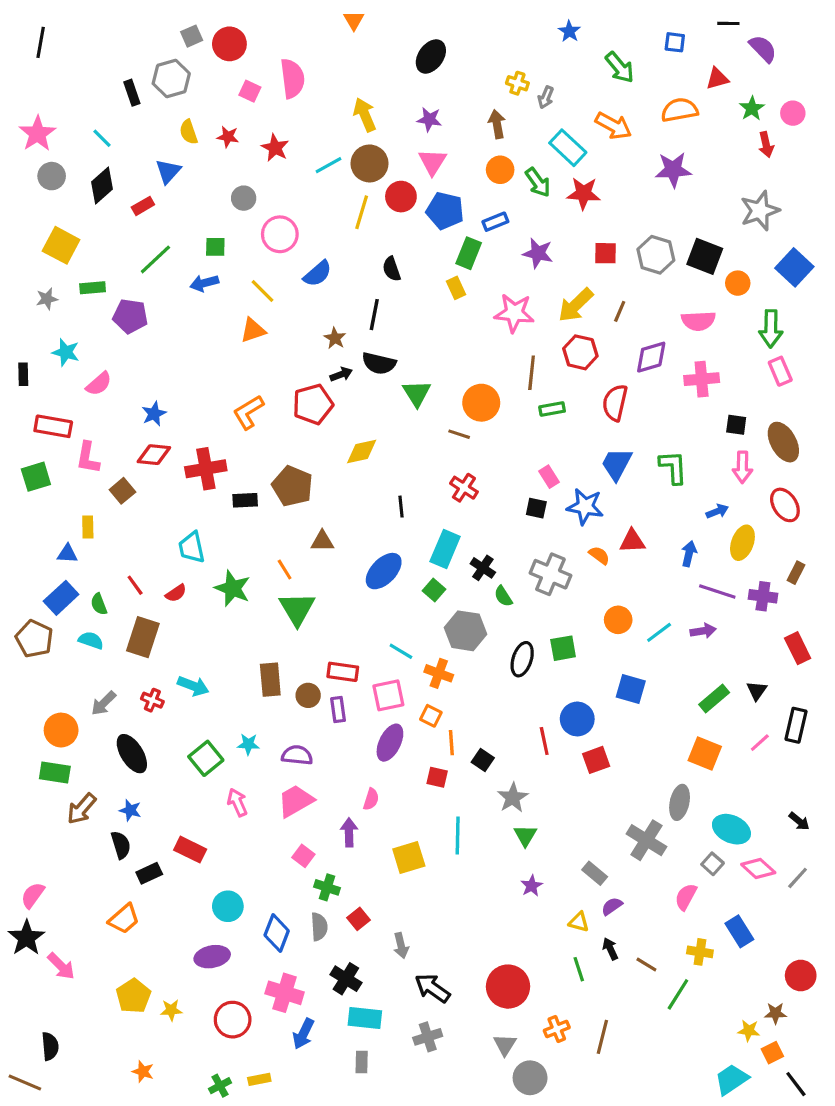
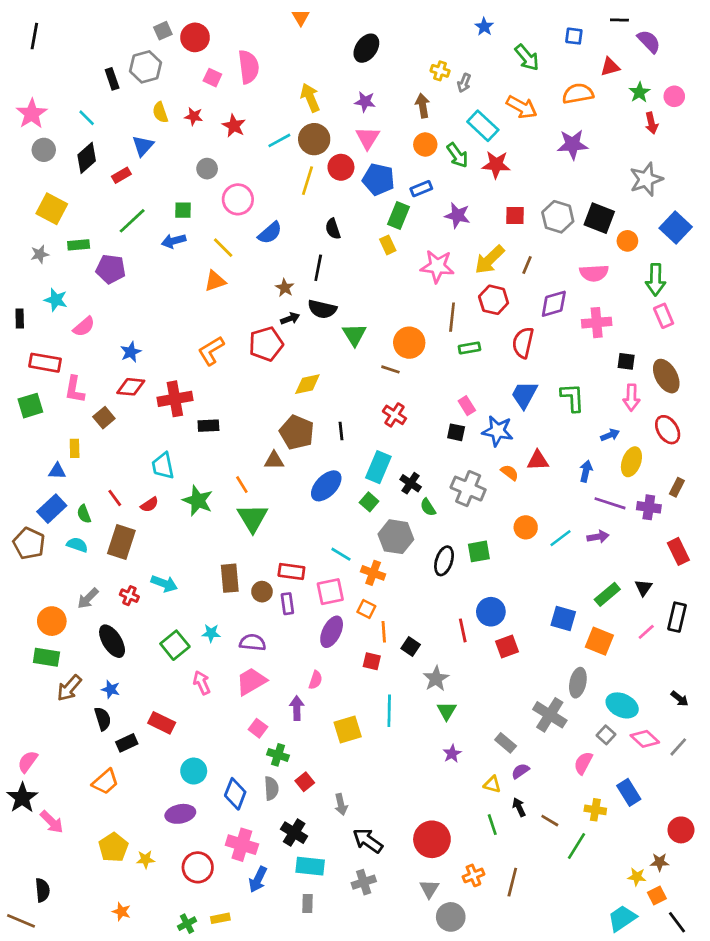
brown pentagon: (292, 486) -> (297, 432), moved
blue square: (631, 689) -> (563, 618), moved

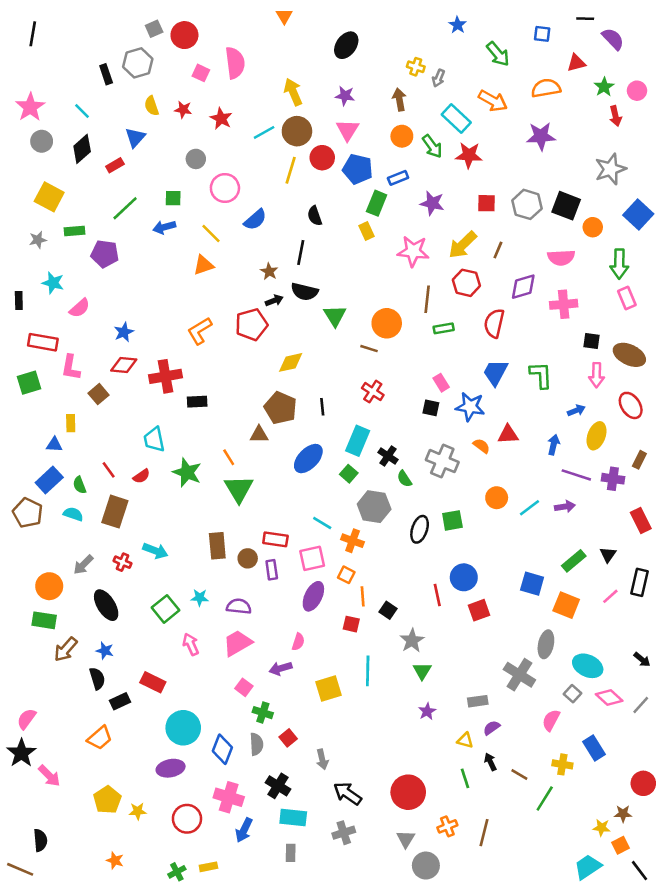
brown ellipse: (666, 376) -> (629, 355), turned -36
purple arrow: (297, 708) -> (281, 668), turned -105
gray rectangle: (506, 743) -> (478, 701), turned -48
cyan circle: (194, 771) -> (183, 728), size x1.4

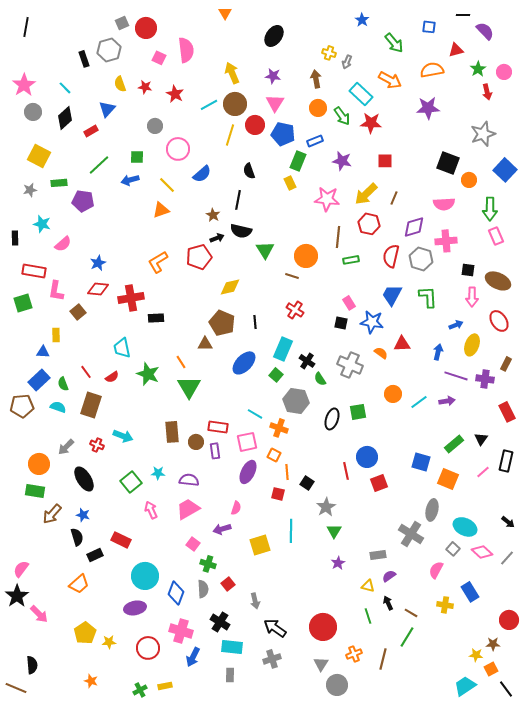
gray hexagon: (527, 204) -> (421, 259), moved
brown pentagon: (28, 513) -> (22, 406), turned -30
green line: (545, 799) -> (407, 637), moved

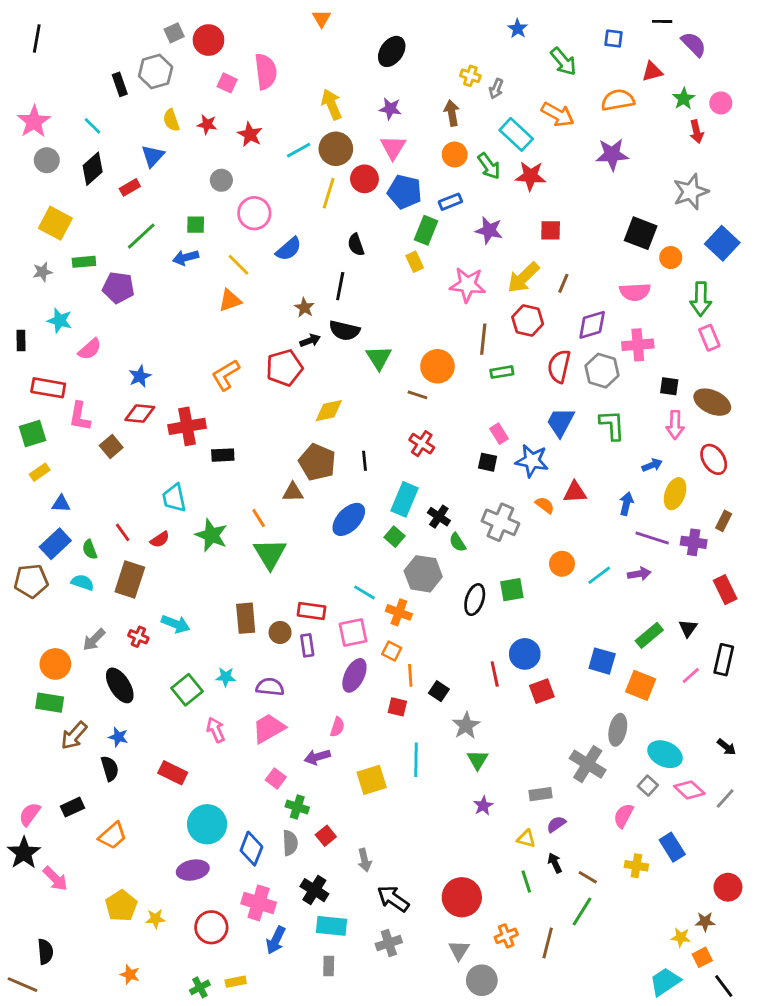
yellow rectangle: (56, 335) -> (40, 472), moved, turned 56
black rectangle: (95, 555) -> (73, 807), moved

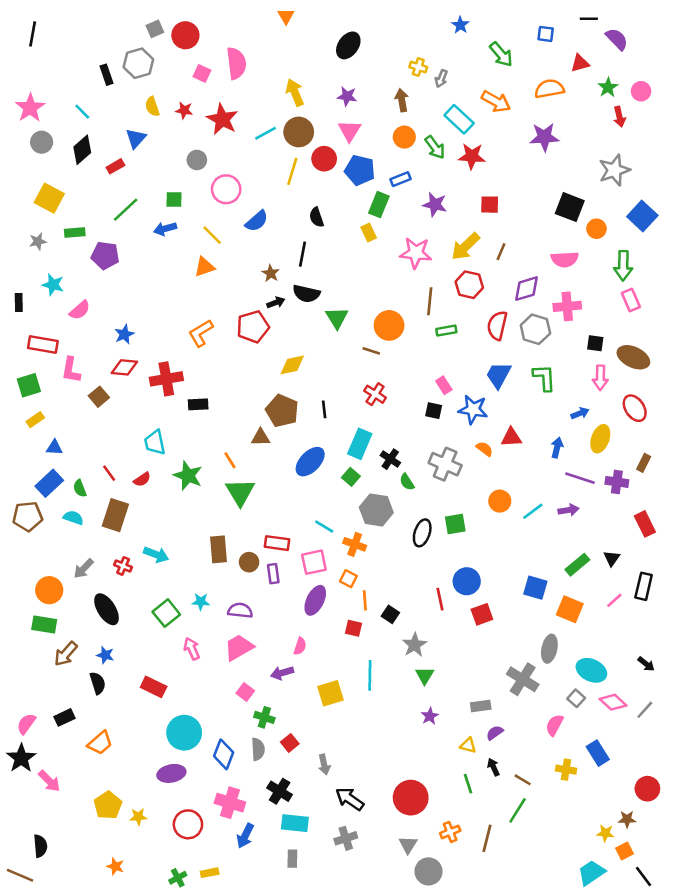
red star: (250, 134) -> (222, 119), size x1.4

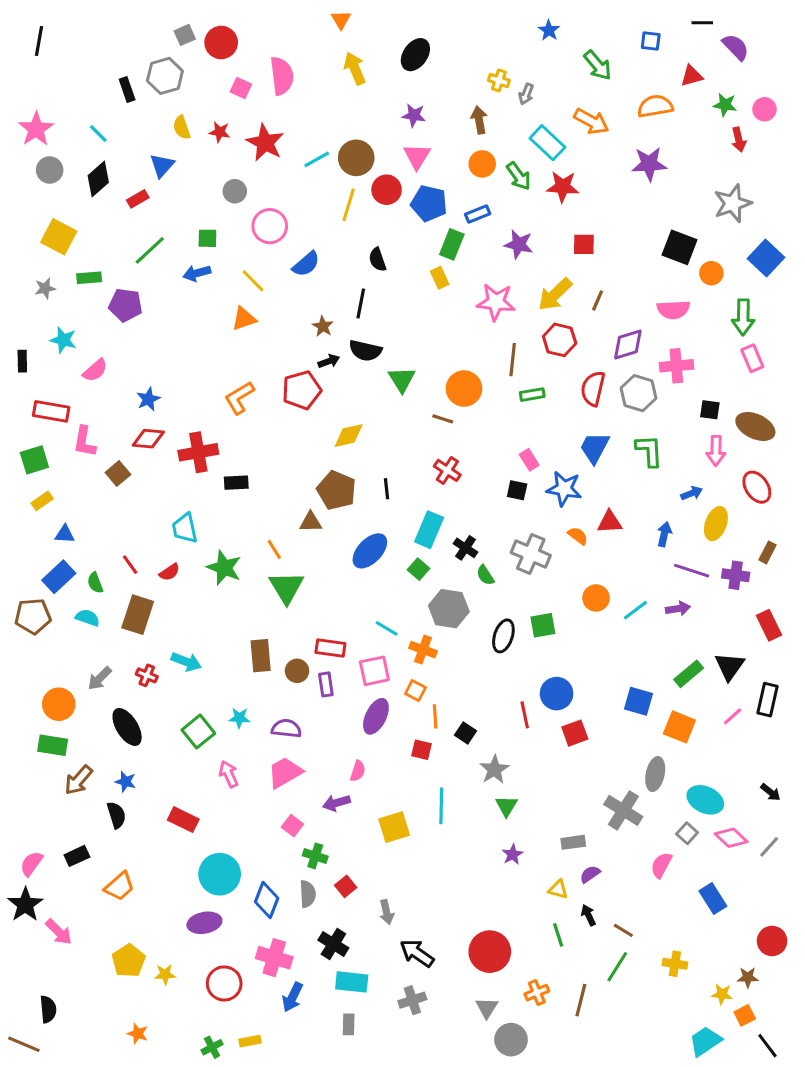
green star: (608, 87) -> (725, 105), turned -30
yellow arrow: (295, 93) -> (355, 68), moved
black triangle: (612, 558) -> (730, 666), size x1.5
yellow cross: (566, 770) -> (675, 964), moved

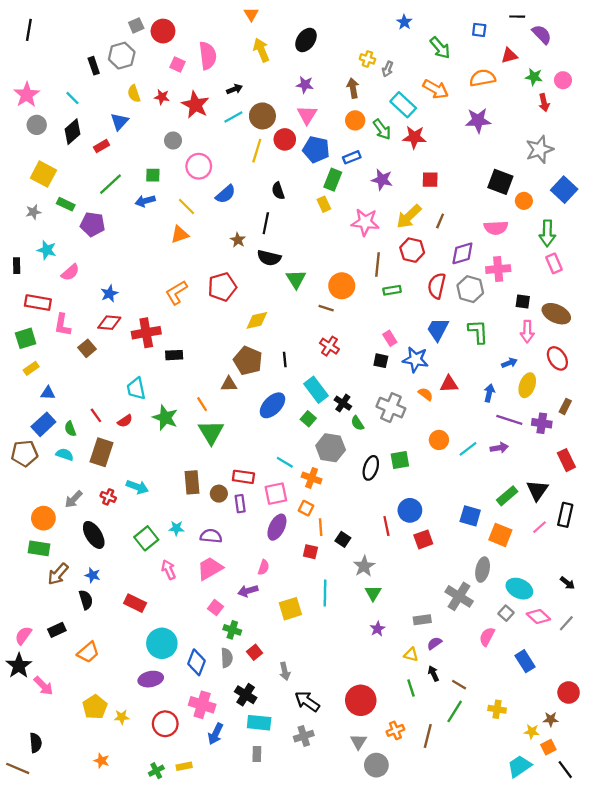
green rectangle: (89, 278) -> (66, 204), turned 30
black arrow: (329, 361) -> (234, 89), moved
cyan rectangle: (429, 530) -> (316, 390), turned -60

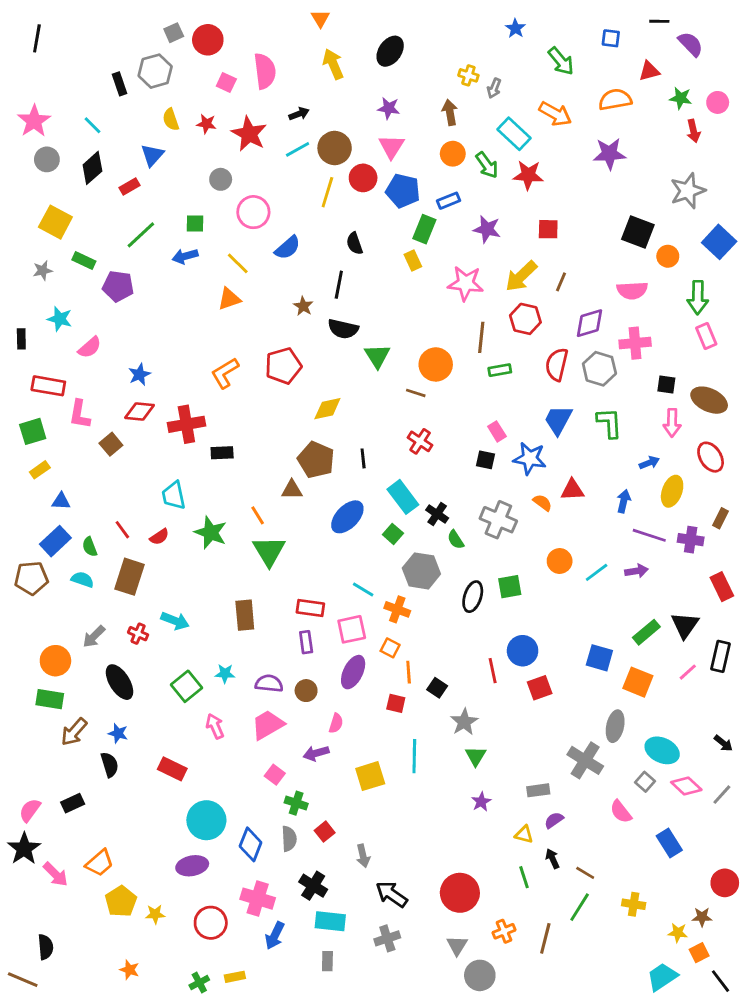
brown circle: (219, 494) -> (306, 691), moved
pink semicircle: (487, 637) -> (621, 812), turned -66
orange trapezoid: (88, 652) -> (100, 863), moved

